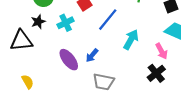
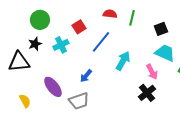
purple ellipse: (69, 60) -> (53, 87), moved
gray trapezoid: (104, 82) -> (79, 101), moved, turned -30

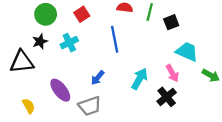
red square: (79, 27) -> (82, 14), moved
black square: (161, 29) -> (171, 22), moved
blue line: (101, 42) -> (115, 39), turned -50
cyan arrow: (123, 61) -> (139, 79), moved

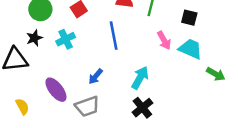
black square: (171, 22) -> (189, 18), moved, turned 35
pink arrow: (172, 73) -> (164, 40), moved
black cross: (167, 97) -> (142, 108), moved

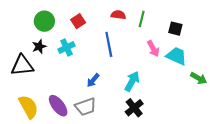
purple ellipse: (56, 90) -> (58, 106), moved
yellow semicircle: (22, 106) -> (29, 107), size x1.6

